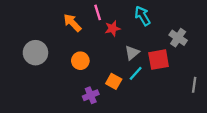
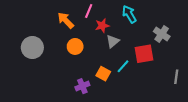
pink line: (98, 12) -> (89, 11), turned 40
gray triangle: (132, 53) -> (113, 41), moved
orange circle: (80, 61) -> (75, 46), moved

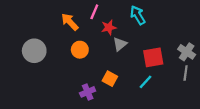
gray cross: (162, 34) -> (187, 52), moved
cyan line: (123, 66) -> (145, 82), moved
gray line: (176, 77) -> (186, 73), moved

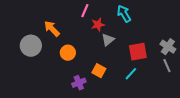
orange arrow: (70, 22) -> (52, 29), moved
orange circle: (80, 50) -> (68, 53), moved
gray line: (186, 73) -> (167, 66), turned -32

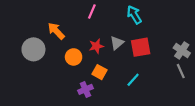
red star: (98, 25) -> (96, 46), moved
red square: (138, 52) -> (141, 47), moved
orange square: (99, 71) -> (100, 72), moved
cyan line: (131, 74) -> (133, 80), moved

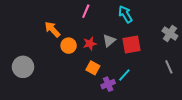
gray circle: (33, 49) -> (23, 67), moved
gray cross: (182, 50) -> (170, 33), moved
orange circle: (74, 57) -> (69, 46), moved
purple cross: (85, 89) -> (108, 84), moved

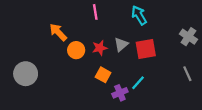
pink line: (86, 11) -> (95, 12), turned -32

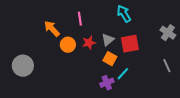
pink line: (95, 12) -> (80, 19), moved
orange square: (103, 75) -> (110, 59), moved

